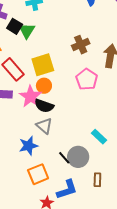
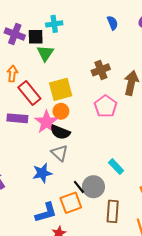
black square: (15, 26) -> (36, 37), moved, turned -35
orange square: (38, 174) -> (71, 203), moved
brown rectangle: (97, 180) -> (113, 211), size x1.5
blue L-shape: (67, 190) -> (46, 213), moved

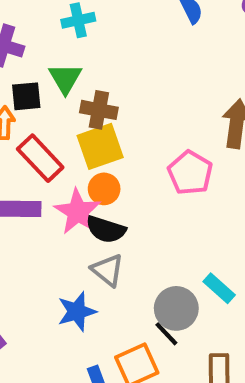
black square: (36, 37) -> (26, 96), moved
brown cross: (101, 70) -> (99, 110), moved, turned 36
black line: (79, 187) -> (166, 334), moved
gray circle: (93, 187) -> (176, 308), moved

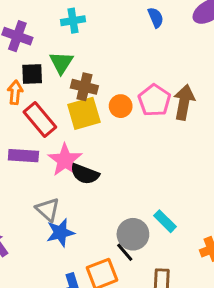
pink pentagon: (190, 173) -> (154, 100), moved
orange circle: (104, 189) -> (121, 106), moved
gray triangle: (108, 270) -> (48, 209), moved

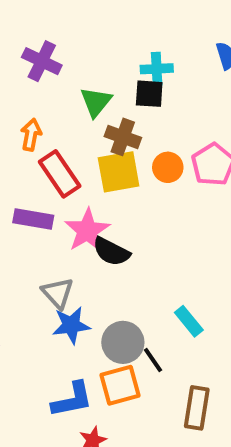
cyan cross: (73, 21) -> (157, 69), moved
black square: (32, 74) -> (149, 94), moved
cyan rectangle: (165, 221) -> (189, 321), moved
gray circle: (133, 234) -> (123, 342), moved

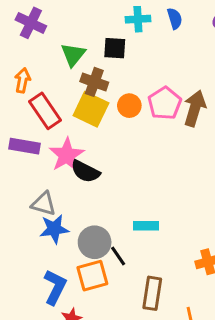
cyan cross: (157, 69) -> (138, 19), moved
yellow square: (119, 172) -> (91, 109), turned 36
gray triangle: (58, 293) -> (44, 204), turned -32
cyan rectangle: (189, 321) -> (146, 226), turned -50
blue L-shape: (72, 400) -> (55, 287), turned -52

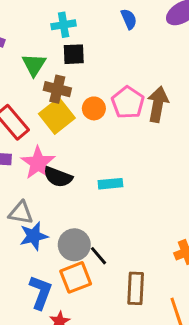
cyan cross: (138, 19) -> (64, 25), moved
yellow square: (91, 109) -> (57, 116), turned 32
cyan rectangle: (146, 226) -> (110, 184), moved

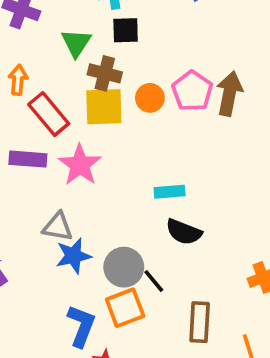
yellow square: (57, 116) -> (104, 107), turned 36
black semicircle: (58, 177) -> (184, 232), moved

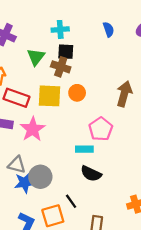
brown cross: (105, 73) -> (61, 67), moved
pink pentagon: (192, 91) -> (101, 129), moved
red rectangle: (49, 114) -> (16, 98), turned -35
gray circle: (124, 267) -> (40, 177), moved

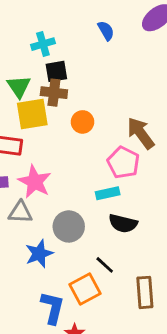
brown arrow: (124, 94) -> (141, 133), moved, turned -40
yellow square: (49, 96) -> (32, 114), moved
gray triangle: (17, 165) -> (20, 212), moved
gray circle: (40, 177) -> (69, 226), moved

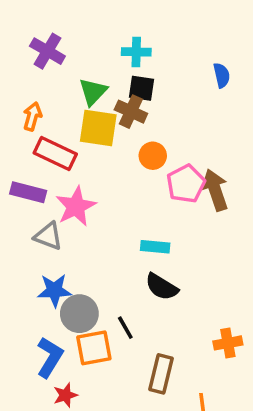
blue semicircle: (106, 31) -> (222, 75), moved
pink pentagon: (123, 163) -> (186, 184), moved
gray circle: (69, 226) -> (79, 314), moved

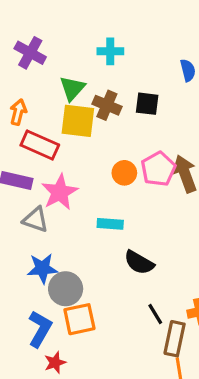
black square: (141, 88) -> (147, 104), moved
orange circle: (153, 156) -> (124, 173), moved
cyan rectangle: (155, 247) -> (110, 224), moved
black line: (125, 328) -> (155, 314), moved
brown rectangle: (161, 374) -> (175, 339), moved

